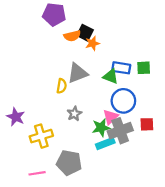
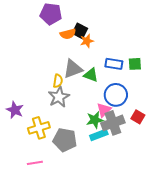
green triangle: (111, 76) -> (91, 75), moved
gray star: (74, 114) -> (59, 97), moved, size x1.5
red square: (147, 124) -> (138, 117), turned 32
gray pentagon: (69, 163) -> (65, 140), moved

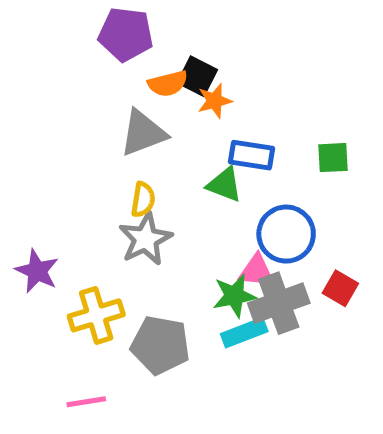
blue rectangle: (114, 64) -> (252, 155), moved
gray triangle: (73, 69) -> (143, 133), moved
pink triangle: (104, 110) -> (257, 271), turned 49

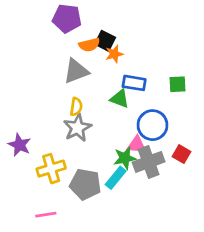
cyan rectangle: (244, 333) -> (116, 178), moved, turned -30

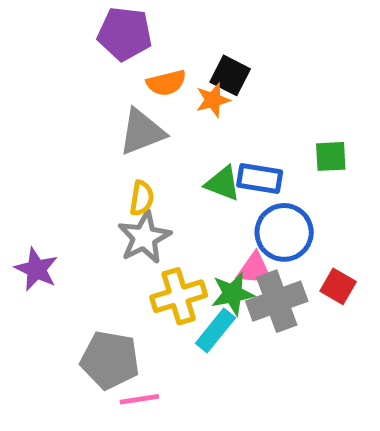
black square: (105, 41) -> (230, 75), moved
blue rectangle: (134, 83) -> (260, 178), moved
yellow cross: (51, 169) -> (179, 296), moved
gray pentagon: (85, 184) -> (110, 360), moved
pink line: (46, 215) -> (139, 399), moved

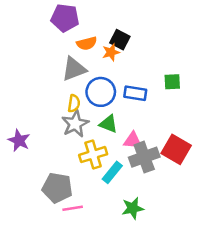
green triangle: (223, 183) -> (108, 124), moved
blue circle: (284, 232) -> (101, 92), moved
red square: (338, 286) -> (176, 149), size x1.6
green star: (233, 294) -> (133, 208), moved

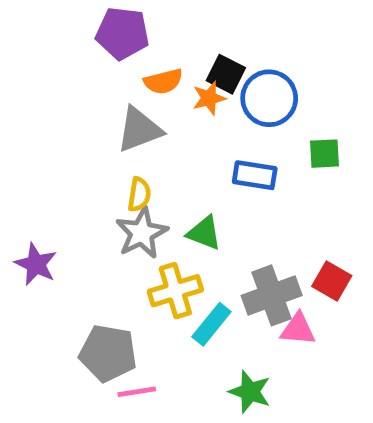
blue circle: (101, 92) -> (269, 98), moved
pink triangle: (133, 140) -> (298, 329), moved
red square: (176, 149) -> (332, 281), size x0.7
green star: (133, 208) -> (250, 392), turned 30

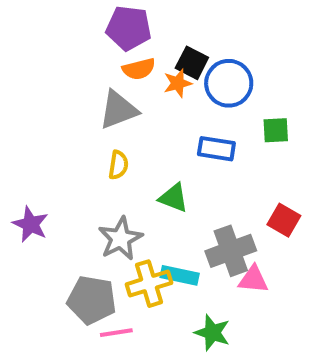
purple pentagon: (122, 33) -> (129, 28), moved
gray star: (142, 233) -> (120, 239), moved
red square: (332, 281) -> (284, 220), moved
yellow cross: (175, 291) -> (149, 284), moved
cyan rectangle: (211, 324) -> (180, 275), turned 63

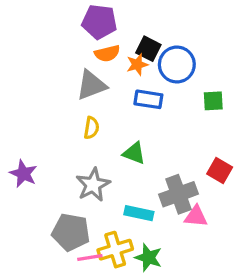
blue rectangle: (216, 149) -> (148, 99), moved
yellow cross: (149, 284) -> (115, 250), moved
green star: (212, 333) -> (148, 258), moved

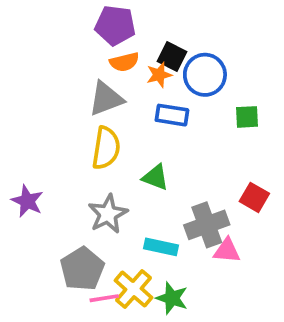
yellow semicircle: (91, 128) -> (106, 148), size x1.6
gray pentagon: (71, 232) -> (82, 269), turned 30
yellow cross: (115, 250) -> (134, 289), turned -32

